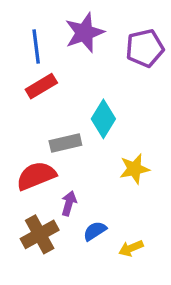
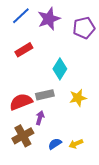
blue line: (36, 46) -> (21, 16), moved, turned 54
gray rectangle: (65, 143) -> (45, 95), moved
blue semicircle: (95, 231) -> (55, 144), moved

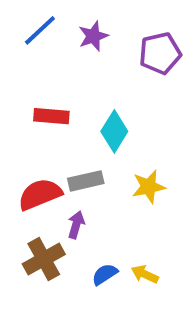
purple star: (49, 19) -> (93, 36), size x0.7
red rectangle: (24, 50) -> (51, 116), moved, turned 36
yellow arrow: (76, 144) -> (145, 274), turned 48

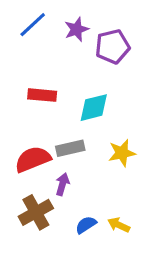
purple pentagon: (160, 53) -> (112, 47), moved
cyan diamond: (114, 131) -> (94, 108), turned 44

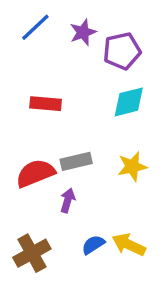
cyan diamond: (94, 108) -> (129, 102), moved
brown cross: (36, 212) -> (32, 253), moved
yellow arrow: (119, 225) -> (129, 245), size x1.4

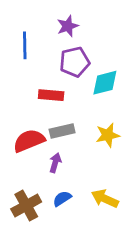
blue line: (35, 27) -> (25, 45), moved, turned -48
purple pentagon: (122, 51) -> (75, 62), moved
red rectangle: (46, 104) -> (51, 95), moved
blue semicircle: (93, 245) -> (62, 199), moved

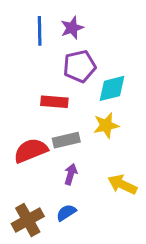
blue line: (25, 45) -> (40, 31), moved
yellow star: (108, 135) -> (106, 125), moved
purple arrow: (55, 163) -> (71, 174), moved
yellow arrow: (105, 199) -> (122, 185), moved

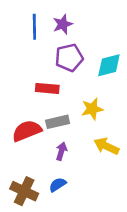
cyan diamond: (112, 88) -> (109, 65), moved
yellow arrow: (122, 185) -> (106, 146), moved
brown cross: (28, 220) -> (24, 191), turned -36

